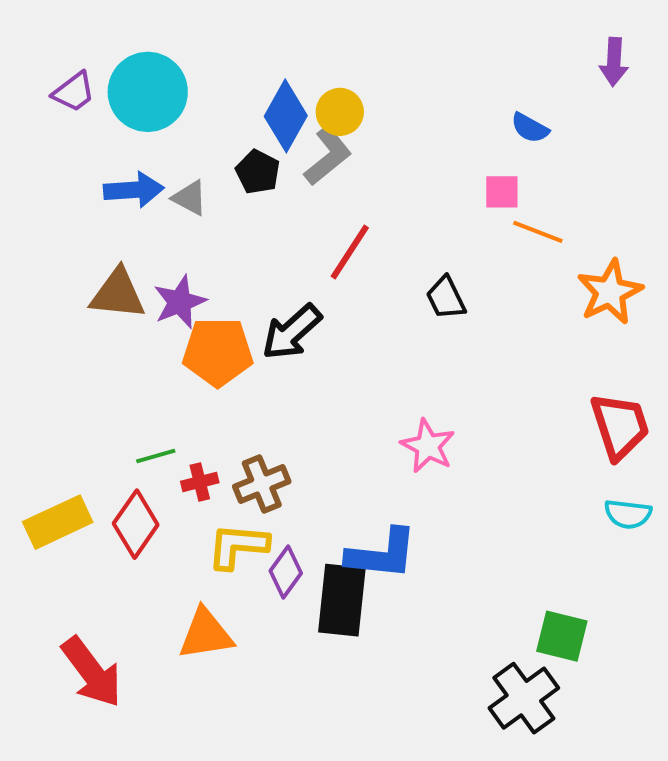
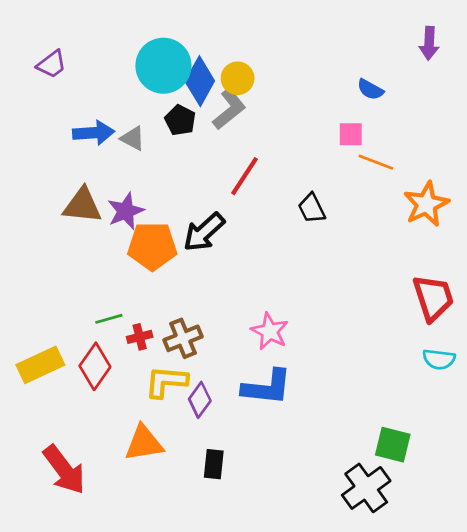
cyan circle: (148, 92) -> (163, 66), moved
pink star: (428, 446) -> (270, 331), moved
black rectangle: (342, 600) -> (214, 464), moved, size x0.6

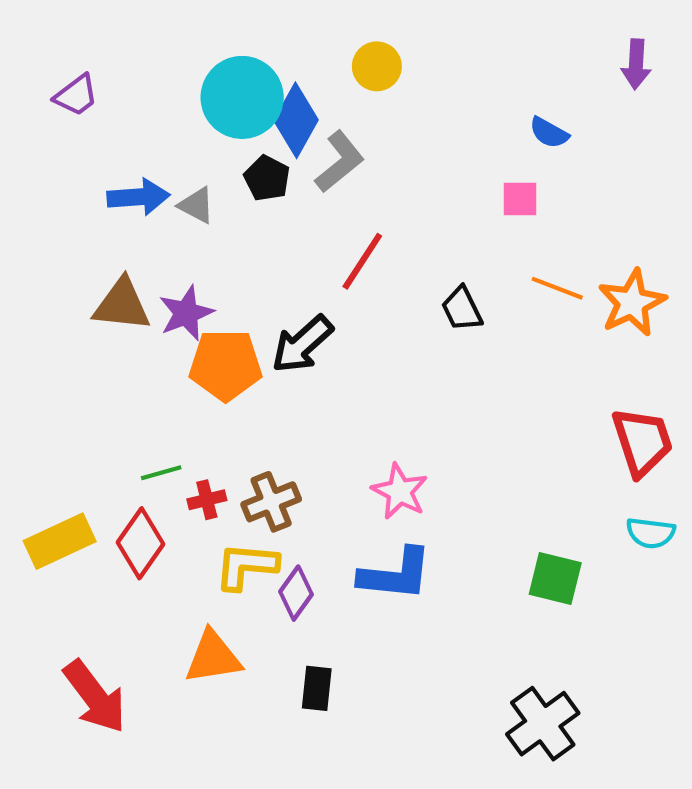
yellow circle: (238, 78) -> (377, 66), moved
orange line: (376, 162) -> (557, 288), moved
green square: (393, 445) -> (555, 579), moved

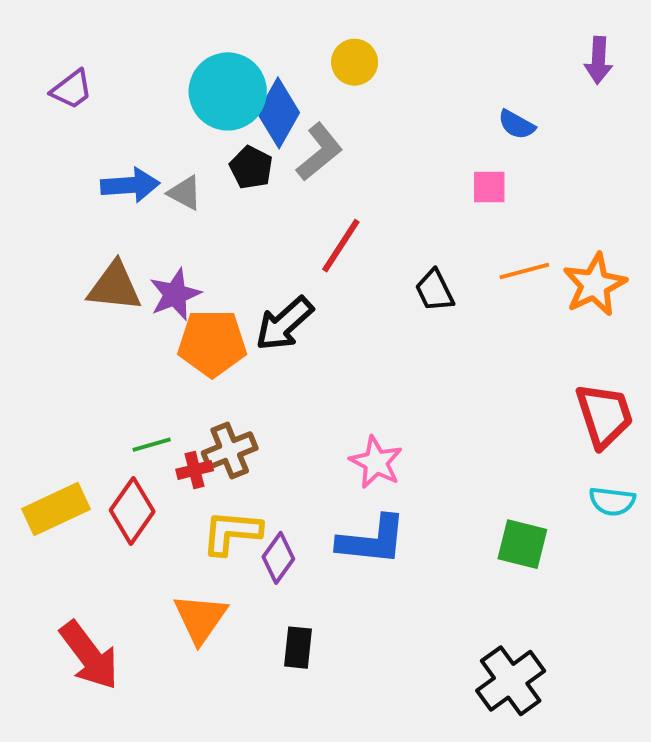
orange line: (557, 288) -> (524, 271), turned -36
brown cross: (271, 502) -> (230, 450), moved
orange triangle: (213, 657) -> (200, 618), turned -46

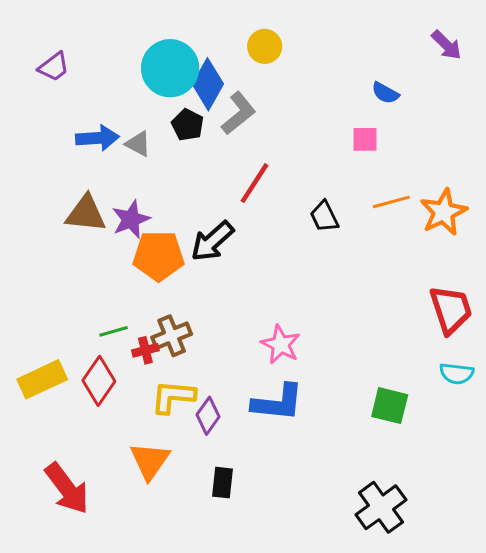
purple arrow: (598, 60) -> (446, 45), turned -48

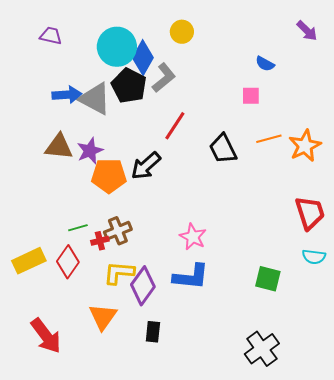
purple trapezoid: (54, 67) -> (51, 36), moved, turned -130
black pentagon: (188, 125) -> (129, 86), size x1.6
gray triangle: (138, 144) -> (95, 99), size x1.8
black trapezoid: (324, 217) -> (223, 149), size x1.4
purple diamond: (208, 416) -> (143, 286), size x1.5

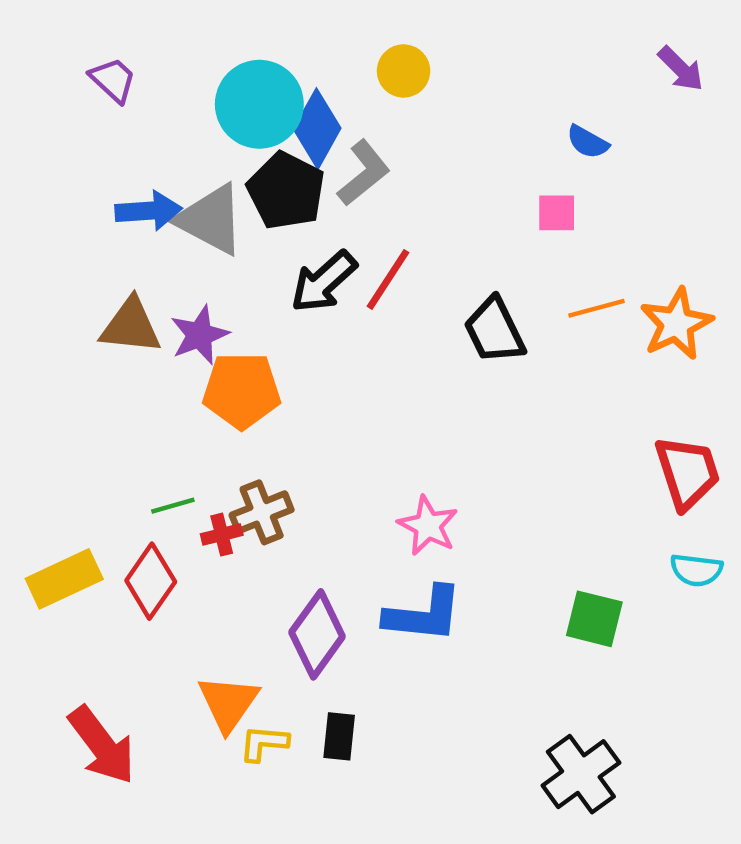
purple trapezoid: (51, 36) -> (113, 80), turned 30
black arrow: (146, 166) -> (324, 282), moved
yellow L-shape: (119, 273) -> (264, 743), moved, size x0.7

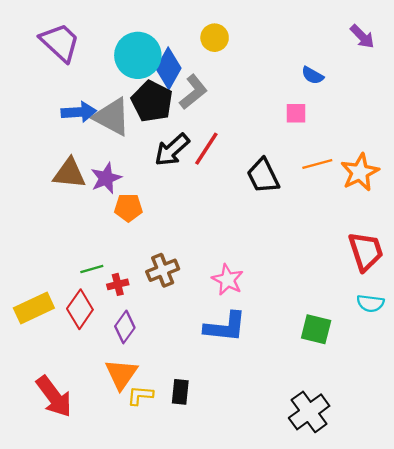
purple trapezoid: (113, 80) -> (60, 42), size x1.6
orange pentagon: (242, 390) -> (128, 208), size x0.7
brown cross: (262, 512) -> (163, 270), moved
purple diamond: (317, 634) -> (125, 327), moved, size x0.7

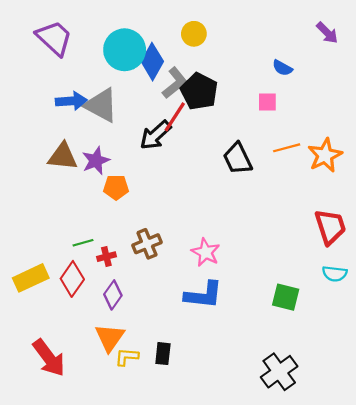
black pentagon: (152, 101) -> (199, 91), moved
red line: (206, 149) -> (175, 117), moved

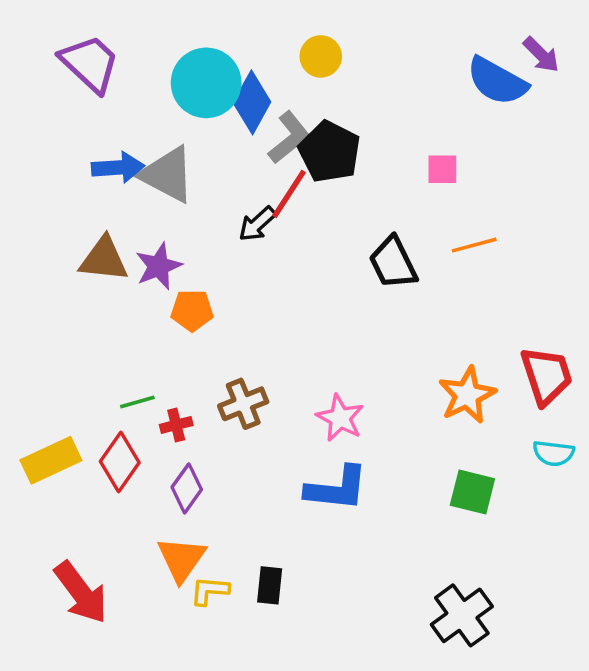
blue semicircle: (282, 68) -> (497, 81), moved, size x1.8
black arrow: (155, 135) -> (257, 224), size x0.7
orange star: (325, 155) -> (467, 395), moved

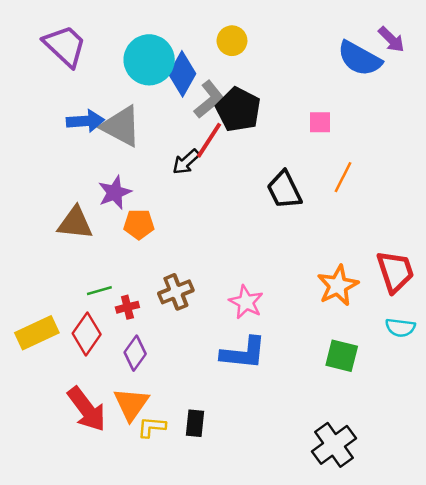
orange line: (474, 245) -> (343, 177), turned -48
brown triangle: (104, 259) -> (75, 223), moved
red arrow: (81, 592) -> (87, 409), moved

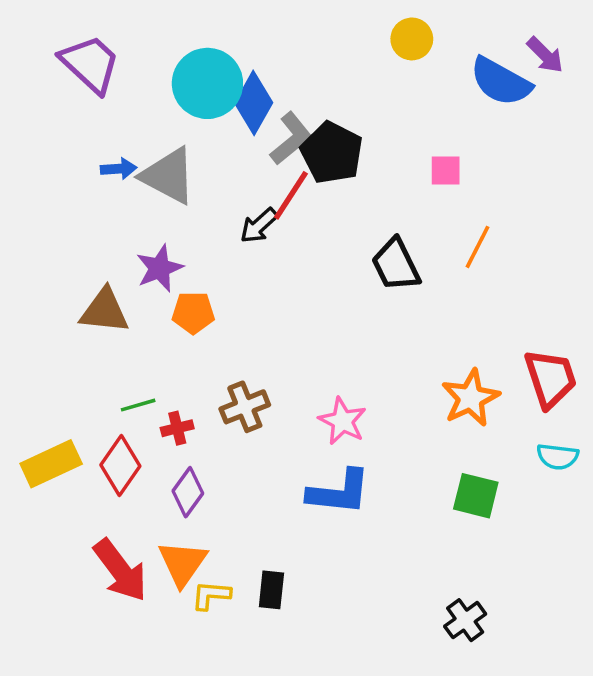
yellow circle: (232, 41) -> (412, 39), moved
blue arrow: (85, 121) -> (119, 169), size x0.7
black cross: (334, 445) -> (465, 620), size x0.7

